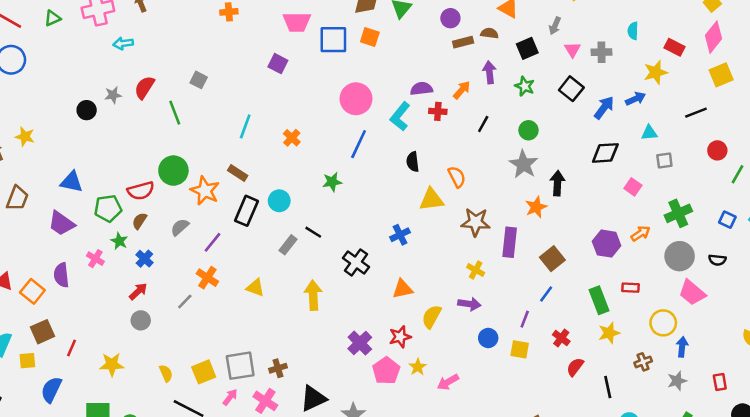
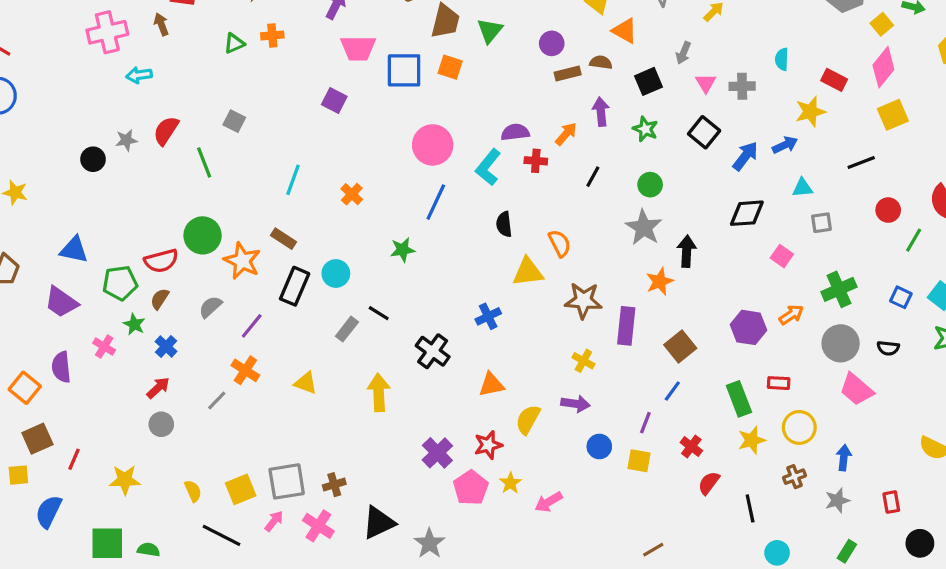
green triangle: (53, 18) -> (234, 43), moved
yellow circle: (663, 323) -> (799, 427), moved

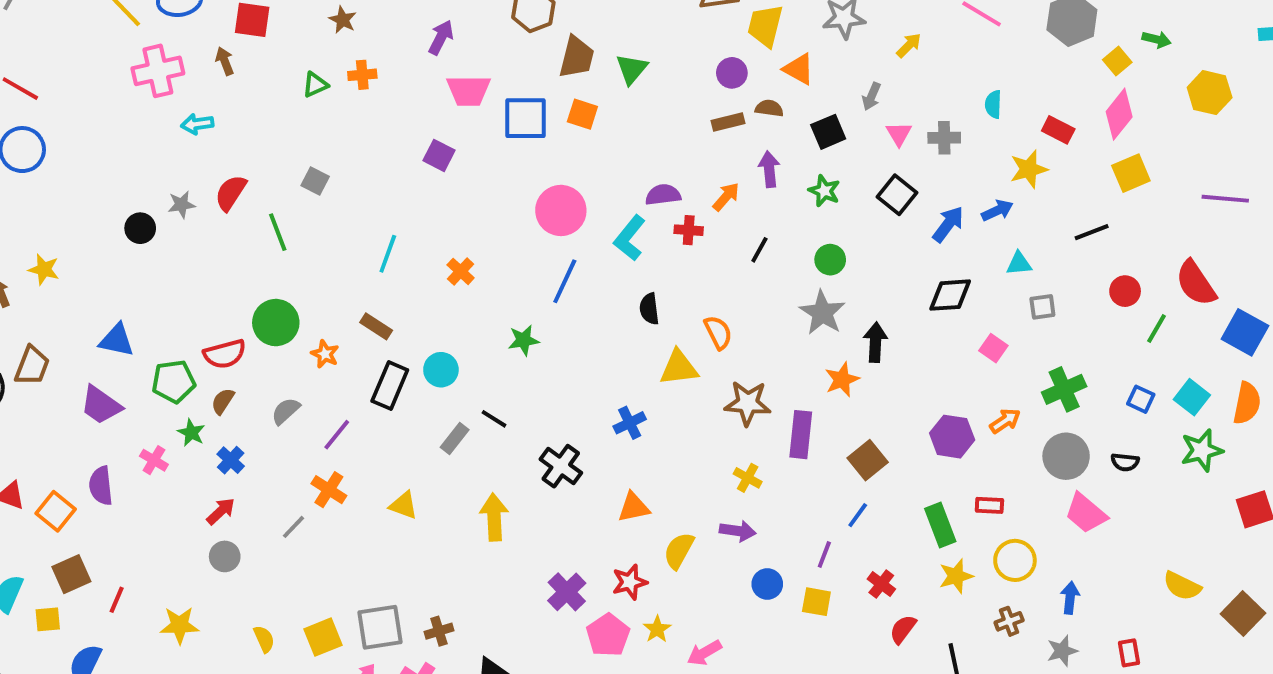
purple circle: (552, 43) -> (732, 73), moved
orange star: (242, 261) -> (325, 354), size x0.6

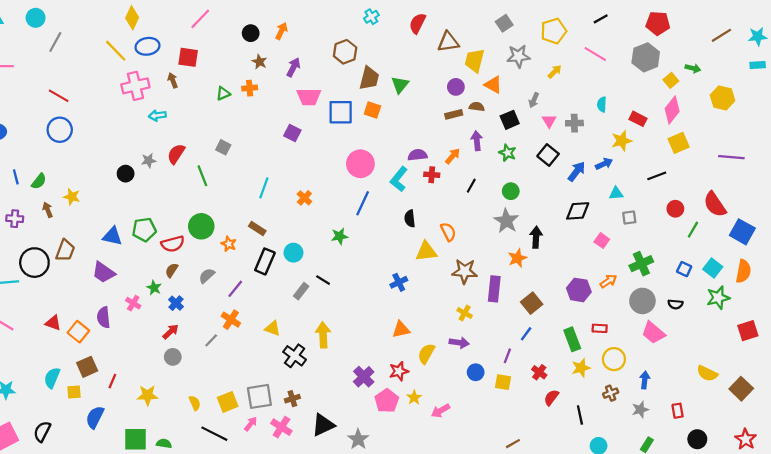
brown star: (343, 20) -> (259, 62), moved
green pentagon: (174, 382) -> (144, 230), moved
black cross: (561, 466) -> (295, 356), moved

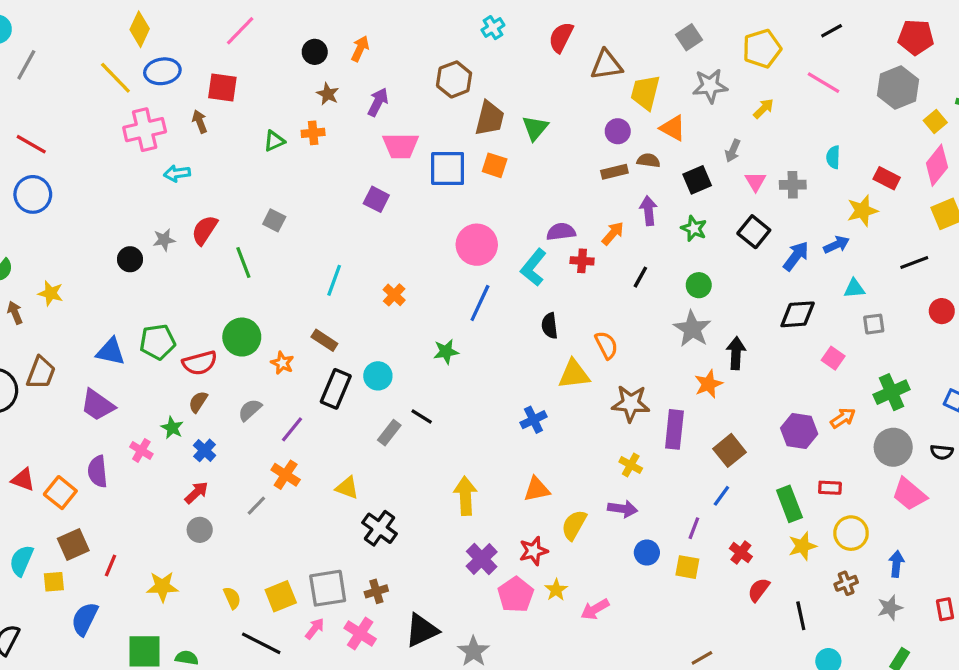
yellow arrow: (323, 335) -> (465, 496), moved

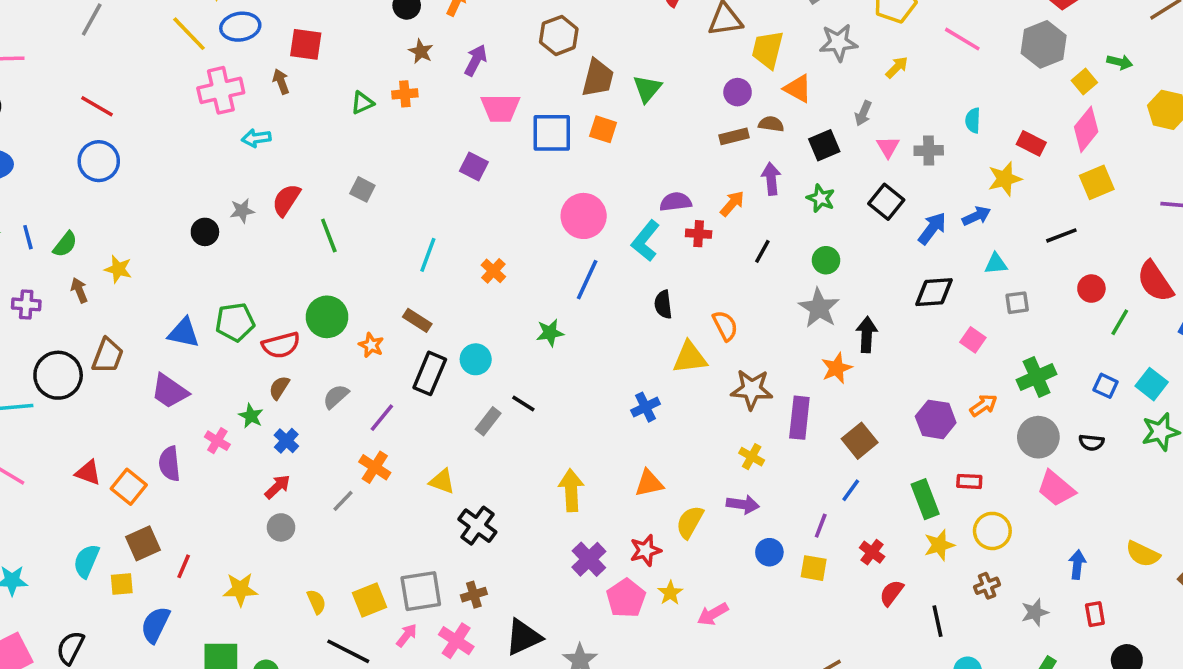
blue arrow: (896, 564) -> (1077, 565), moved

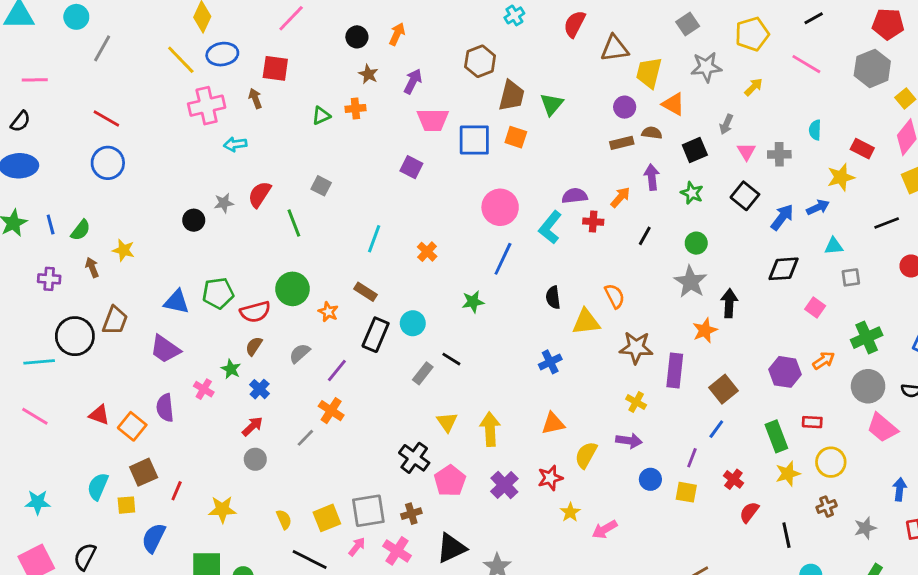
black semicircle: (663, 304) -> (553, 297), moved
yellow triangle: (442, 481) -> (447, 422), moved, turned 35
pink pentagon: (626, 598) -> (450, 481), moved

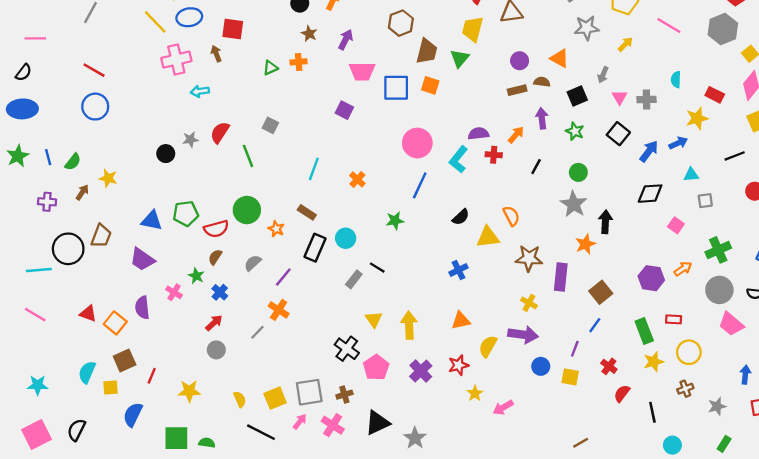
yellow trapezoid: (649, 73) -> (473, 29), moved
brown arrow: (92, 267) -> (82, 192), turned 56
black semicircle: (553, 297) -> (461, 217), turned -126
purple arrow: (629, 441) -> (523, 335), size x1.4

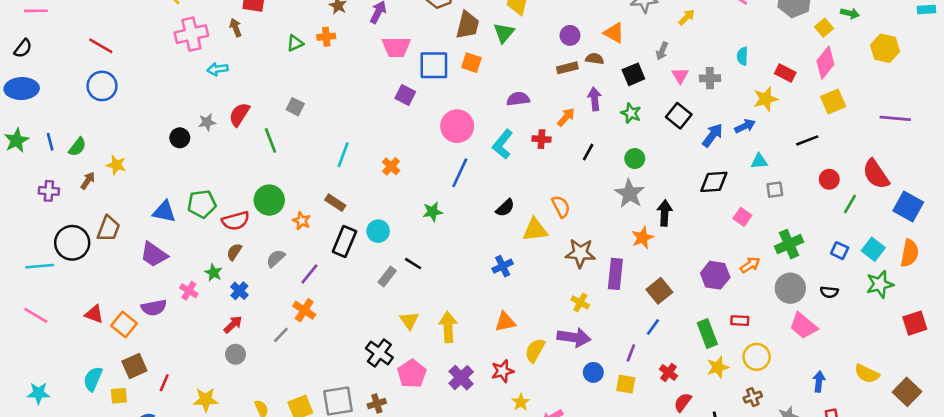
purple square: (344, 110) -> (405, 95), moved
purple semicircle: (478, 134) -> (518, 99), moved
purple semicircle: (142, 308) -> (154, 308), turned -95

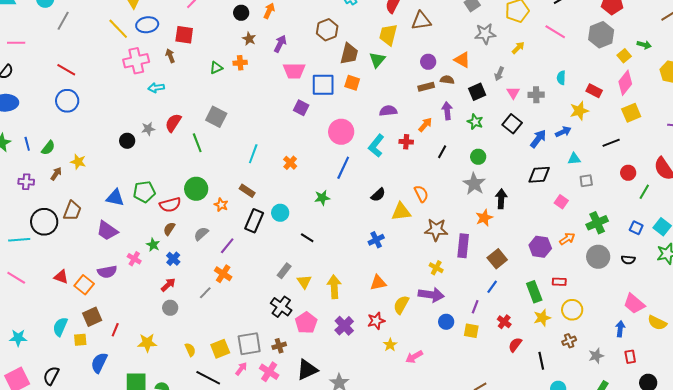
gray square: (295, 107) -> (216, 117), size x1.5
gray rectangle: (387, 277) -> (284, 271), moved
pink trapezoid: (803, 326) -> (634, 304), moved

